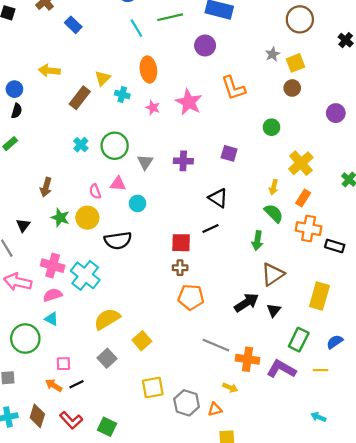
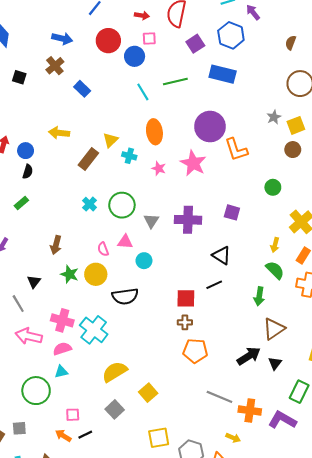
purple circle: (205, 46) -> (210, 127), moved, size x1.5
purple cross: (183, 161) -> (188, 220), size x1.4
cyan triangle: (51, 319) -> (61, 372), turned -40

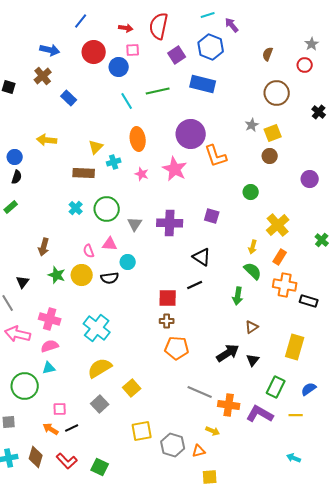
cyan cross: (129, 156) -> (114, 162), turned -32
brown rectangle: (88, 159) -> (84, 173), moved, turned 55
black semicircle: (125, 296) -> (110, 278), moved, size x0.7
brown triangle: (274, 329) -> (252, 327), size x0.6
cyan cross: (94, 330) -> (97, 328), moved

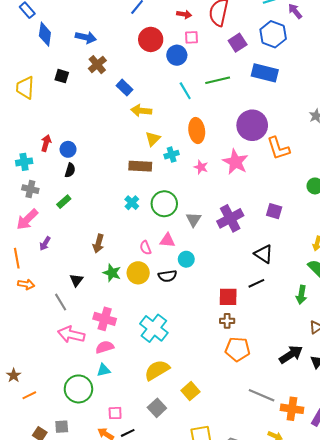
blue arrow: (50, 50) -> (86, 37), moved
yellow arrow: (47, 140) -> (141, 111), moved
purple cross: (170, 223) -> (230, 218), turned -30

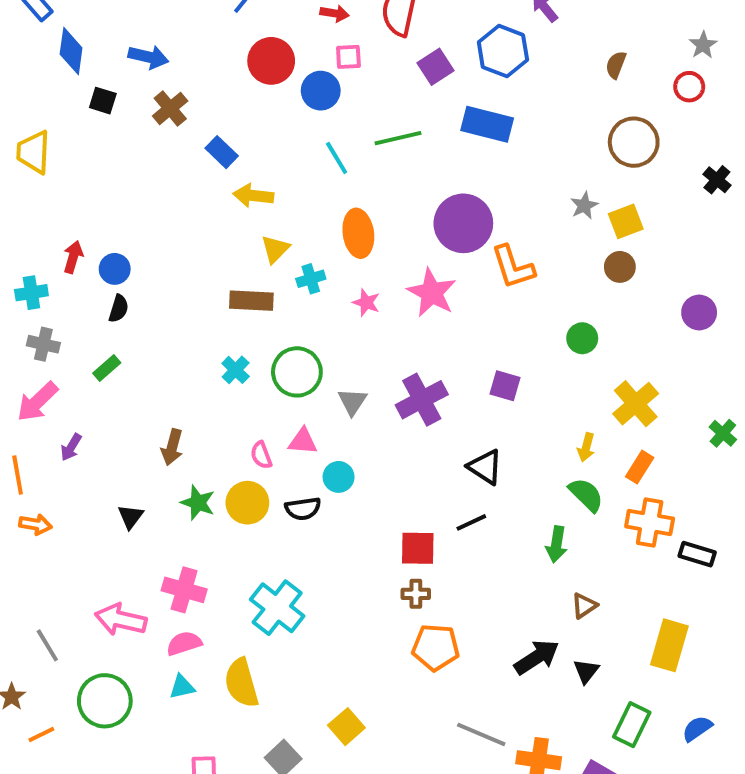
black square: (62, 76) -> (103, 101), moved
gray line: (61, 302) -> (47, 645), moved
yellow semicircle: (157, 370) -> (241, 683), moved, turned -75
green circle: (78, 389) -> (105, 701), moved

